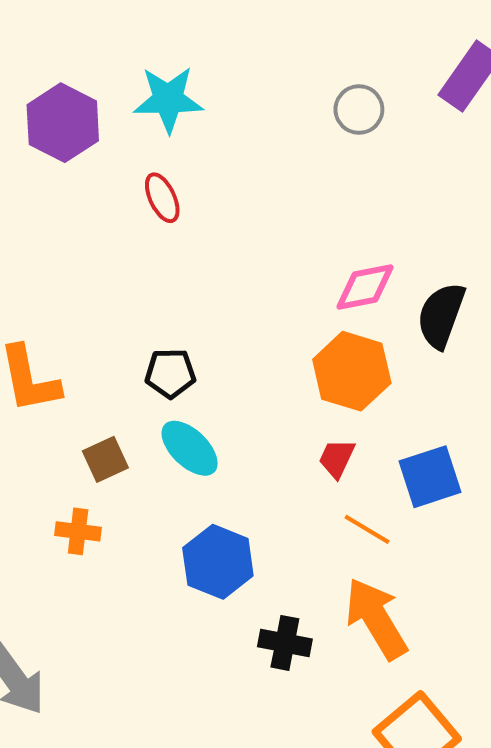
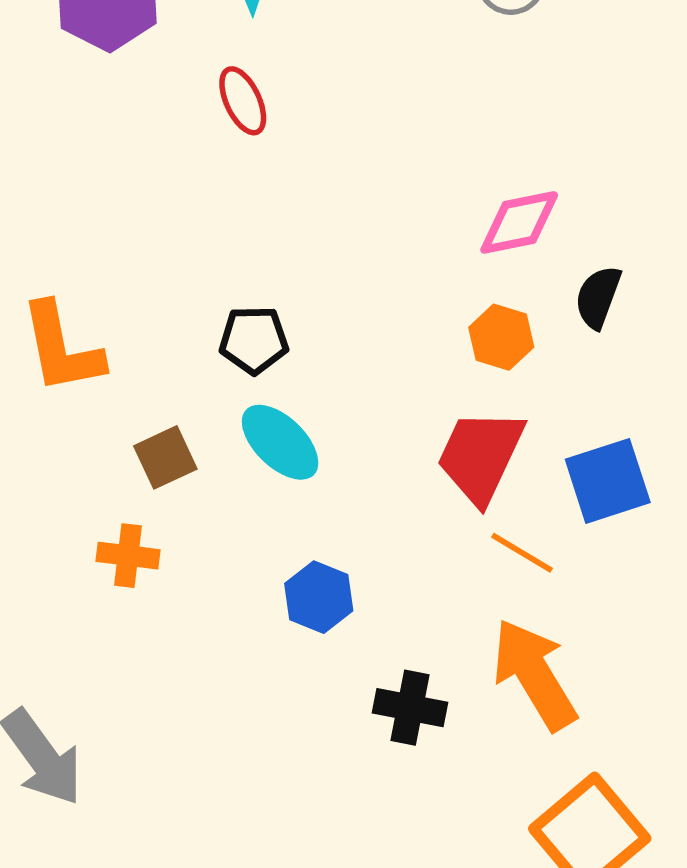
black semicircle: (441, 315) -> (598, 297), moved, size x0.7
orange hexagon: (352, 371) -> (501, 337), size x0.6
red trapezoid: (337, 458) -> (481, 456), size x1.8
blue hexagon: (218, 562) -> (319, 597), size x0.7

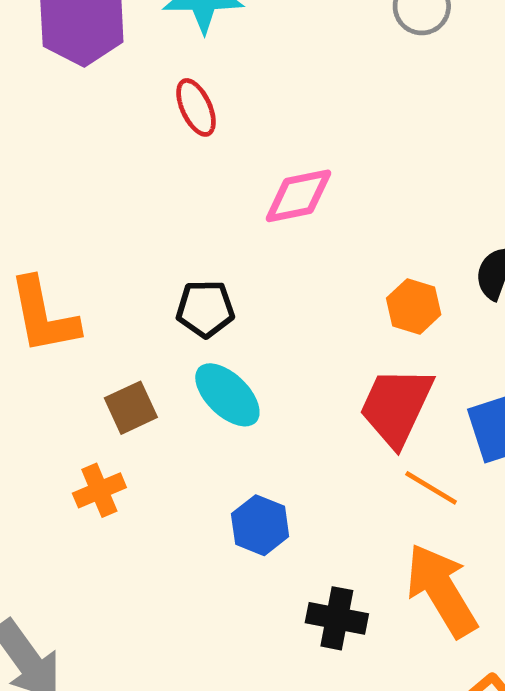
pink diamond: (519, 222) -> (298, 196), moved
orange cross: (128, 556) -> (99, 490), turned -30

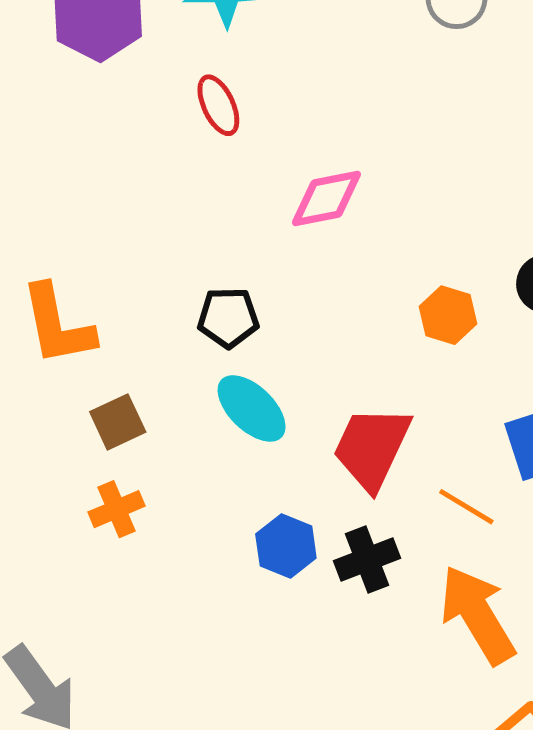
red trapezoid: (396, 407) -> (372, 448), moved
brown square: (131, 408) -> (118, 422), moved
black cross: (337, 618) -> (367, 559), moved, turned -32

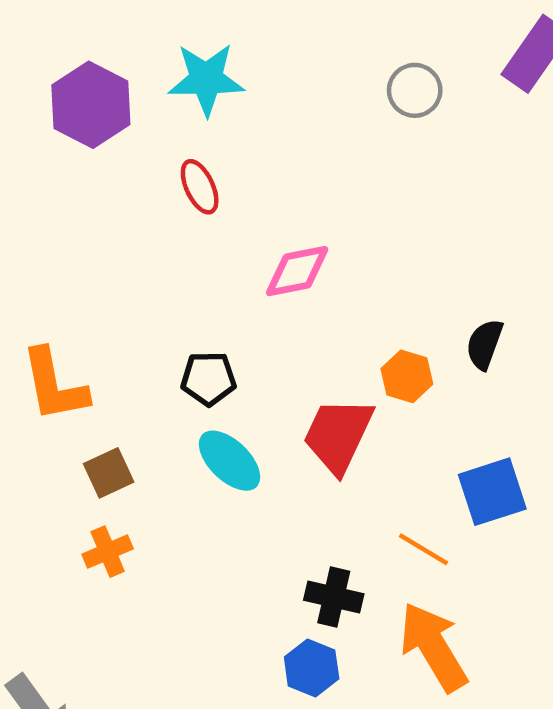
red trapezoid: (372, 448) -> (338, 435), moved
blue hexagon: (286, 546) -> (312, 668), moved
black cross: (367, 559) -> (334, 597), turned 34

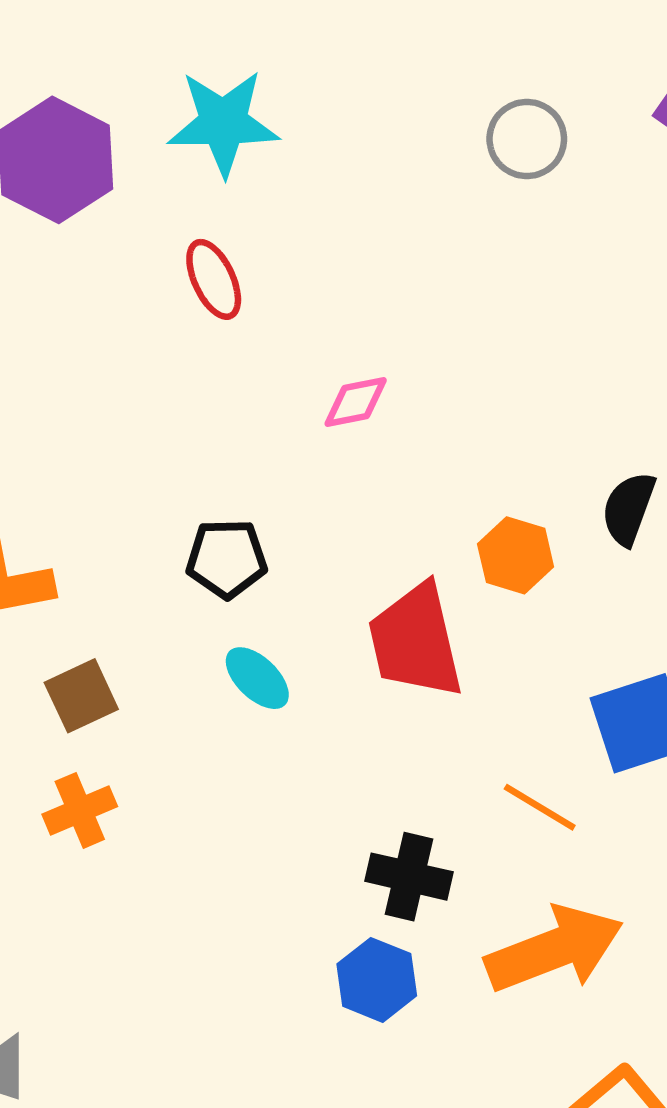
pink diamond: (297, 271) -> (356, 402), size x0.7
red trapezoid: (338, 435) -> (415, 641), turned -38
cyan ellipse: (230, 461) -> (257, 678), size x0.7
orange arrow: (434, 647) -> (554, 949), turned 100

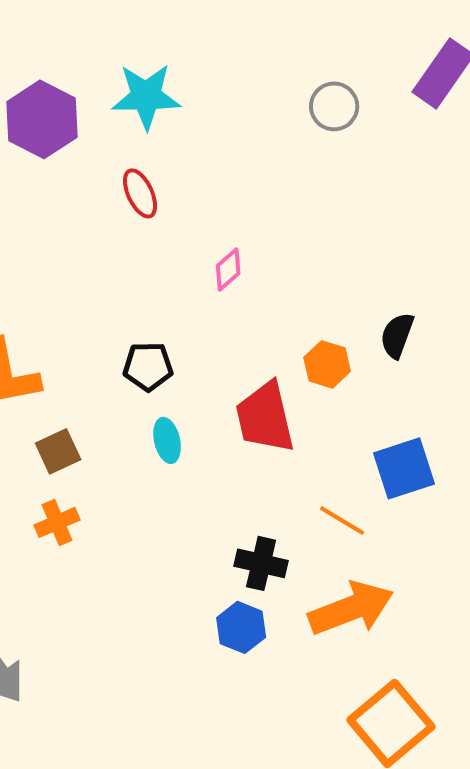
pink diamond: (356, 402) -> (228, 269), turned -30
cyan ellipse: (257, 678) -> (167, 440), turned 33

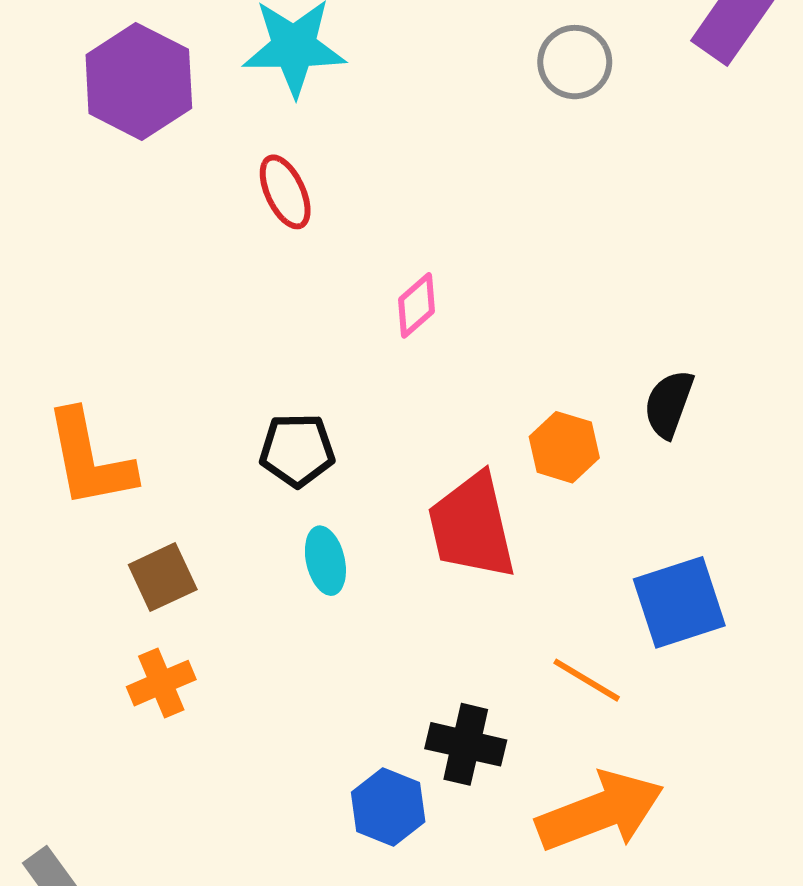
blue hexagon: (241, 627) -> (388, 807), moved

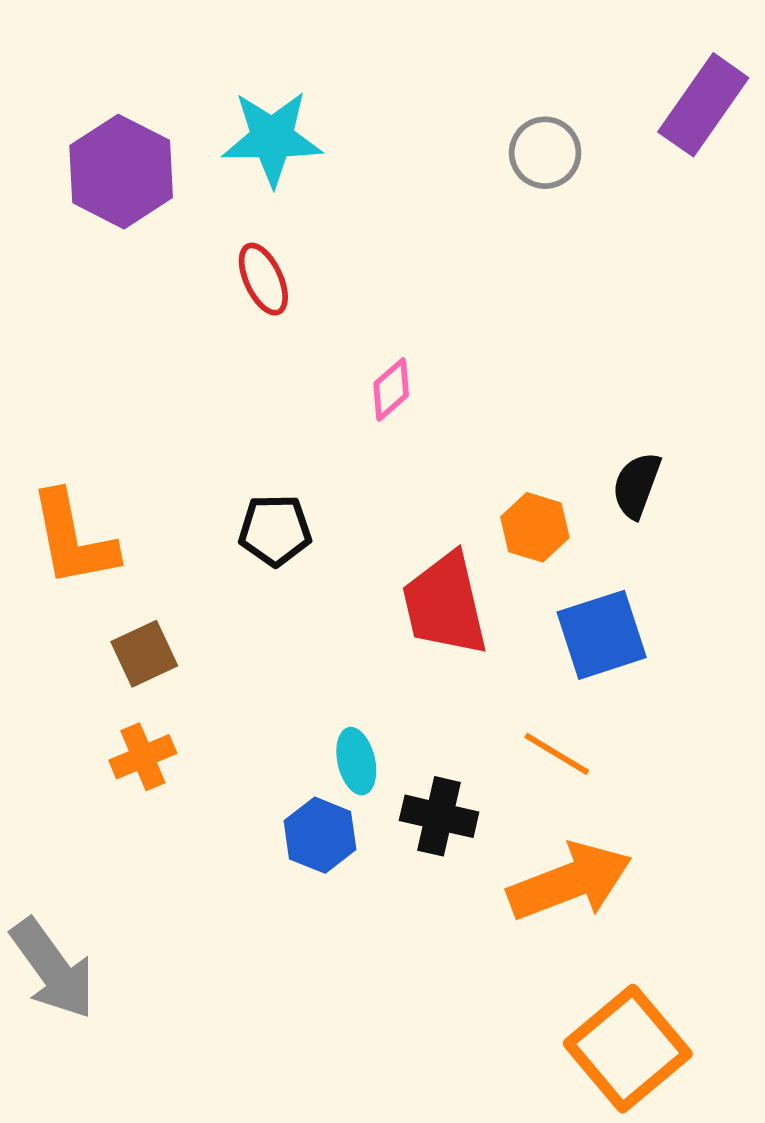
cyan ellipse: (325, 561) -> (356, 761), moved
blue square: (679, 602) -> (602, 635), moved
blue hexagon: (388, 807) -> (320, 835), moved

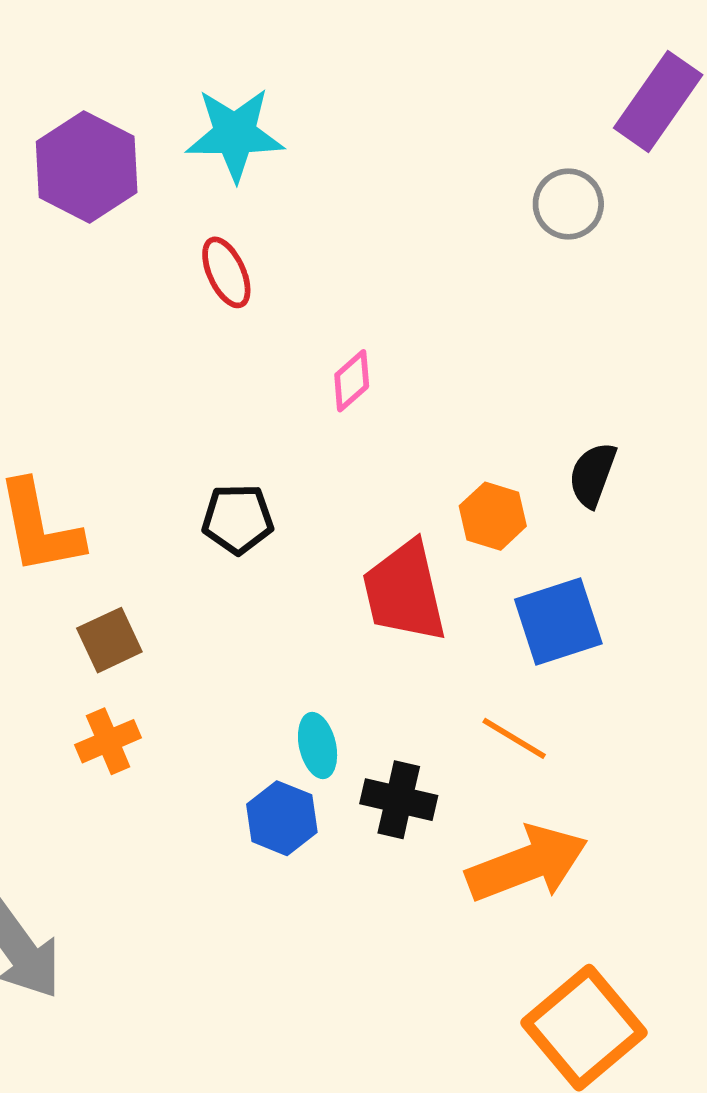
gray circle: (545, 153) -> (568, 204), moved

